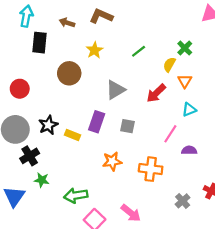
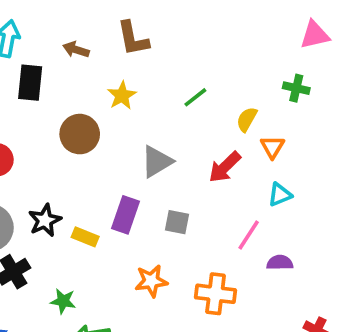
brown L-shape: (101, 16) -> (133, 39), turned -125
green cross: (185, 48) -> (296, 88), moved, turned -32
green star: (42, 180) -> (63, 301), moved

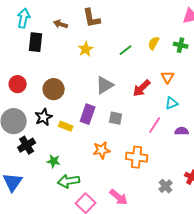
yellow semicircle: (247, 119) -> (154, 43), moved
brown circle: (80, 134) -> (54, 89), moved
purple semicircle: (280, 263) -> (182, 131), moved

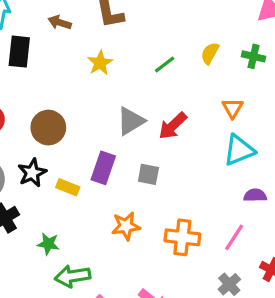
red arrow: (142, 88) -> (173, 126), moved
cyan triangle: (172, 103) -> (239, 150), size x1.5
pink line: (155, 125) -> (234, 237), moved

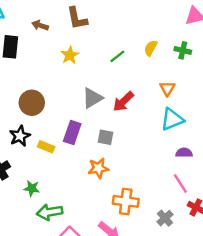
orange star: (126, 226) -> (98, 168), moved
orange cross: (182, 237) -> (126, 201), moved
pink line: (234, 237) -> (180, 184), moved, turned -66

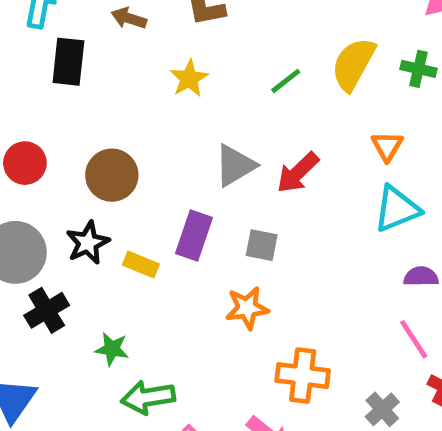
yellow semicircle: (151, 48) -> (353, 64), size x1.6

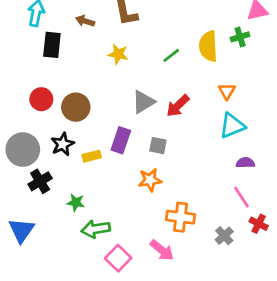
yellow semicircle: (353, 64) -> (208, 46), turned -32
green cross: (419, 69) -> (240, 37), moved, turned -30
yellow star: (189, 79) -> (118, 54), turned -30
red circle: (25, 163) -> (41, 99), moved
yellow rectangle: (141, 264) -> (92, 156), turned -36

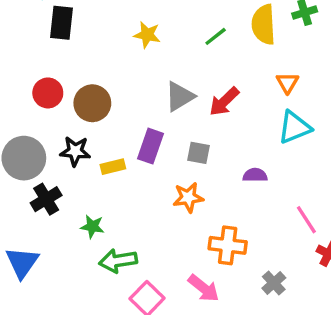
black star: (63, 144) -> (75, 151), turned 30
purple semicircle: (245, 163) -> (255, 175), moved
gray cross: (224, 236) -> (274, 283), moved

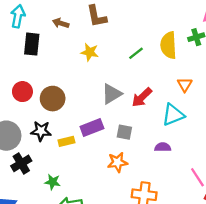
cyan triangle: (294, 127) -> (173, 115), moved
purple rectangle: (151, 146) -> (92, 127), turned 50

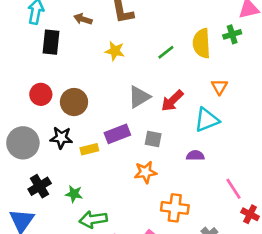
black cross: (21, 163) -> (40, 186), moved

